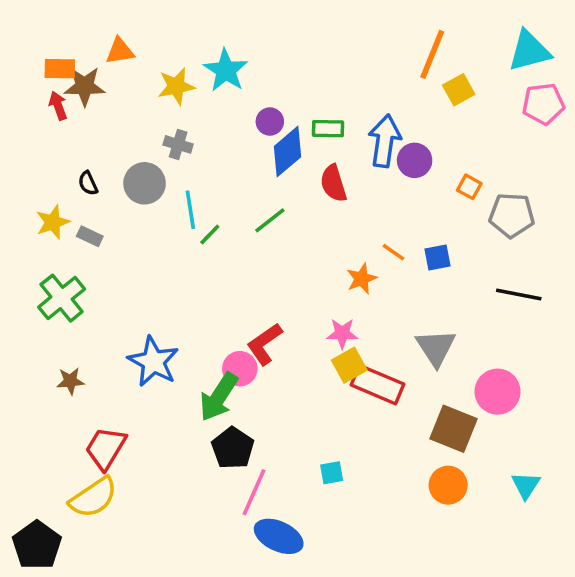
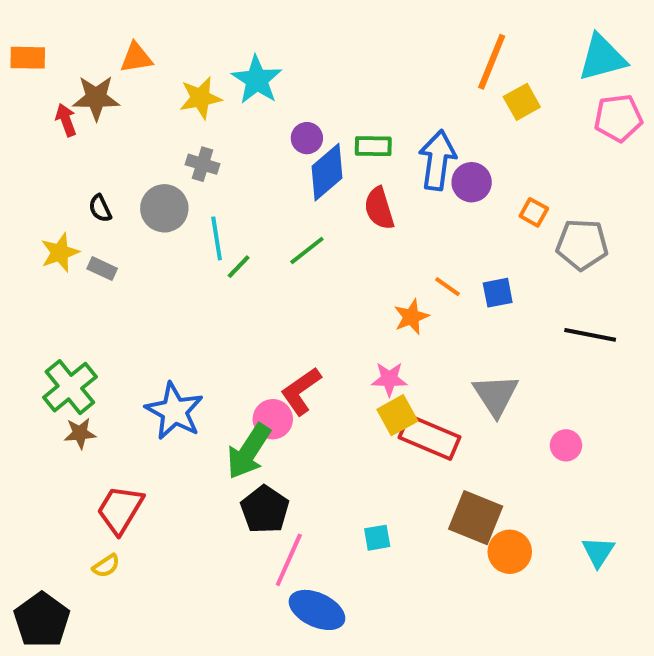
orange rectangle: (60, 69) -> (28, 58), moved
green cross: (62, 298) -> (70, 387), moved
pink circle: (498, 392) -> (566, 445), size x0.6
brown square: (453, 429) -> (476, 518), moved
yellow semicircle: (93, 498) -> (106, 566), size x0.5

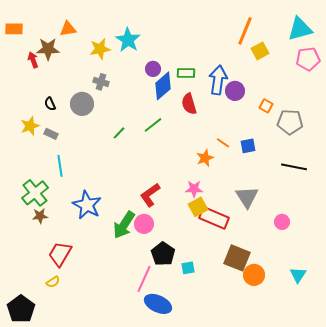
cyan line: (217, 238) -> (60, 166), moved
pink circle: (273, 419) -> (144, 224), moved
black pentagon: (265, 510) -> (163, 254), moved

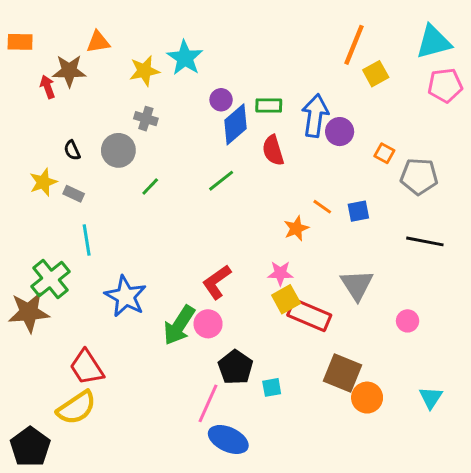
green line: (119, 133) -> (150, 186), moved
brown star: (40, 216) -> (29, 312), moved, size x1.8
red trapezoid: (60, 254) -> (87, 367), turned -64
yellow semicircle: (53, 282) -> (76, 408), size x2.0

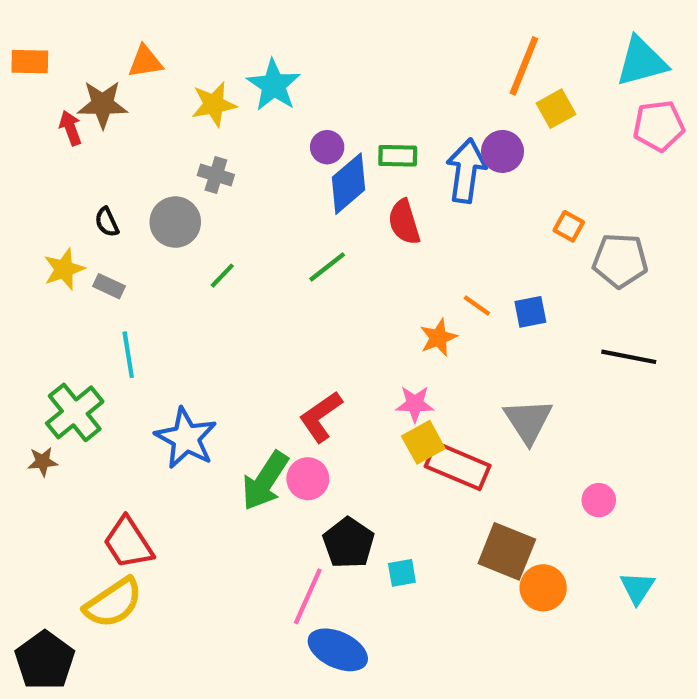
purple circle: (340, 132) -> (503, 151), moved
brown star: (29, 312) -> (43, 462), size x0.5
pink circle: (408, 321) -> (599, 500), moved

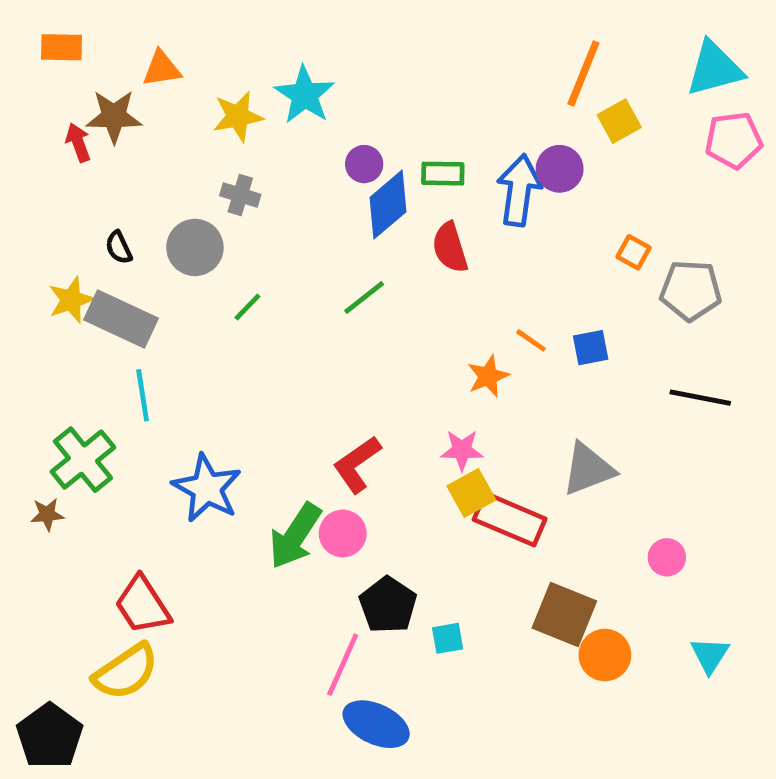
orange rectangle: (30, 62) -> (61, 47), moved
gray rectangle: (109, 286) -> (121, 319), size x2.0
gray triangle: (528, 421) -> (588, 469), turned 42

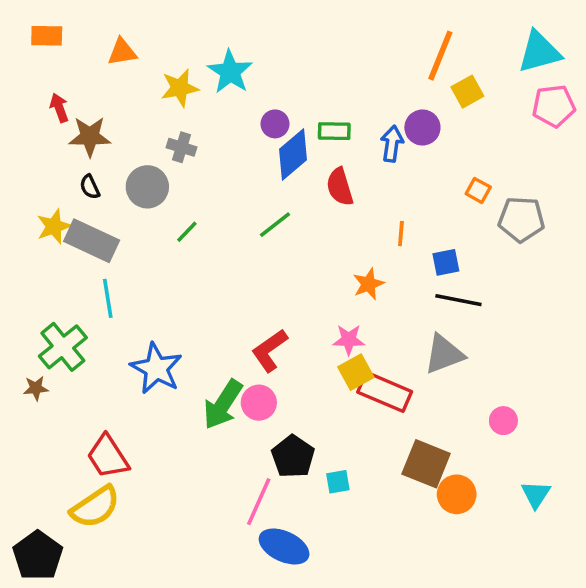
brown star: (114, 116) -> (90, 136), moved
blue arrow: (519, 190) -> (392, 144), size x0.7
orange line: (531, 340) -> (401, 234), moved, turned 60
black line: (700, 398) -> (458, 300), moved

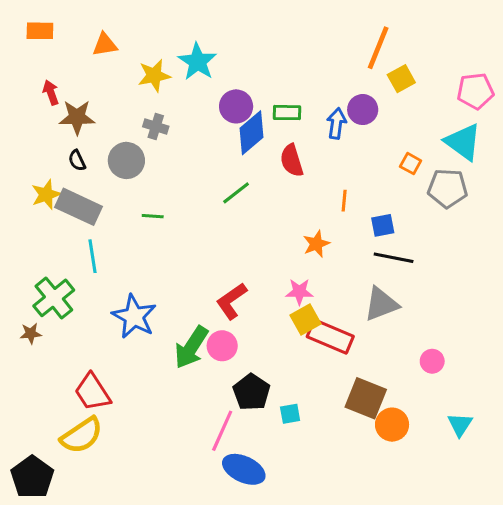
cyan triangle: (539, 52) -> (463, 142), moved, turned 51
purple circle: (275, 124) -> (236, 106), size x1.4
green line: (187, 232) -> (153, 216), moved, turned 50

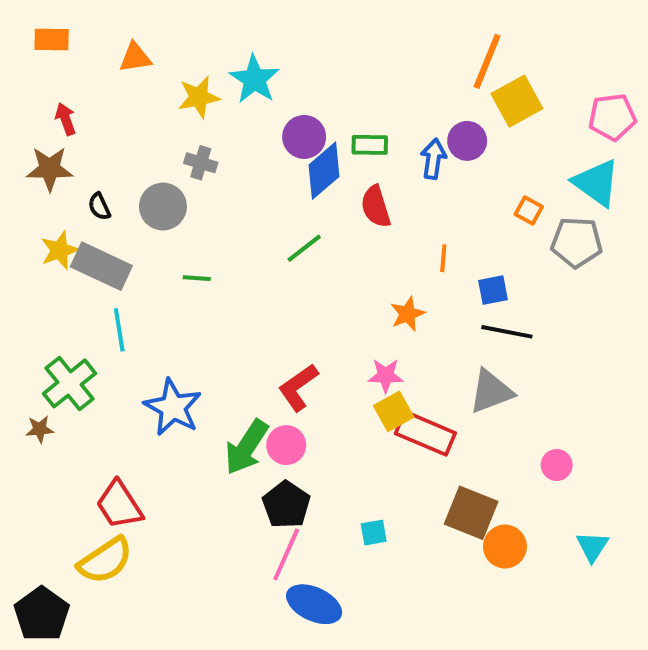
yellow square: (401, 79) -> (517, 101), size x1.4
brown star: (77, 117) -> (50, 169), moved
black pentagon: (252, 392) -> (286, 505), moved

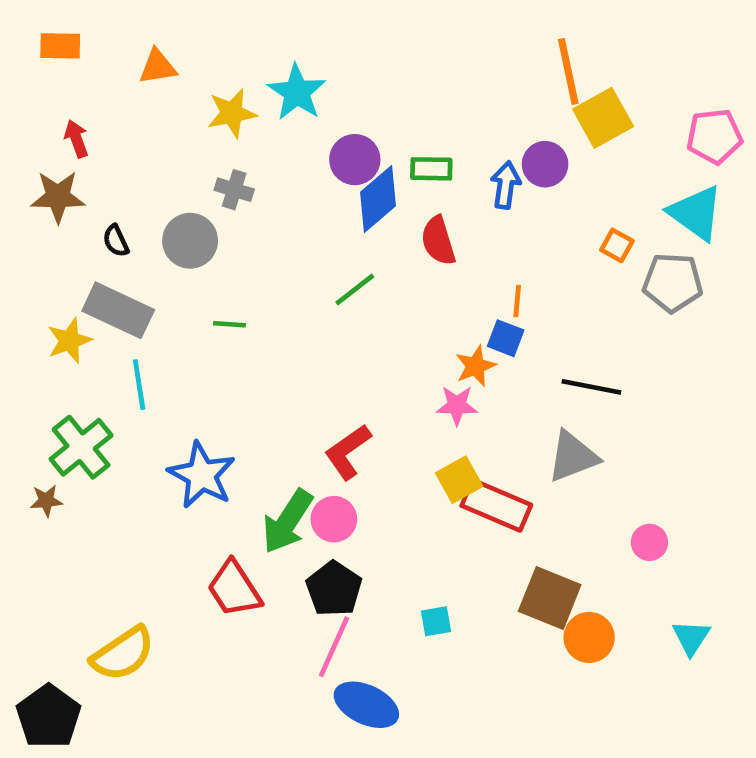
orange line: (487, 61) -> (568, 71), turned -34
yellow star: (60, 250) -> (69, 341), moved
blue square: (493, 290) -> (506, 338), moved, turned 32
pink star: (386, 376) -> (457, 405), moved
red trapezoid: (119, 505) -> (234, 589), moved

